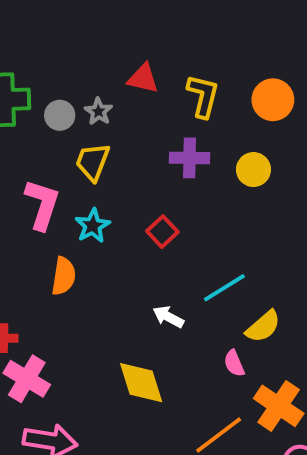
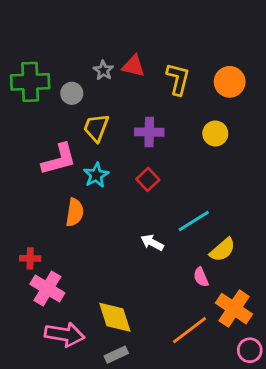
gray star: (98, 111) -> (103, 70), moved
purple cross: (190, 158) -> (149, 132), moved
pink L-shape: (42, 204) -> (59, 159), turned 57
yellow diamond: (141, 383) -> (115, 317), moved

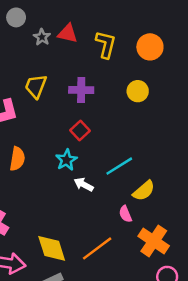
gray circle: (72, 93) -> (16, 17), moved
cyan star: (96, 175) -> (66, 160), moved
orange line: (189, 330) -> (97, 248), moved

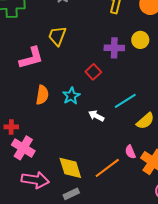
purple cross: (81, 90) -> (114, 48), moved
cyan star: (66, 160) -> (71, 96), moved
pink semicircle: (125, 214) -> (130, 152), moved

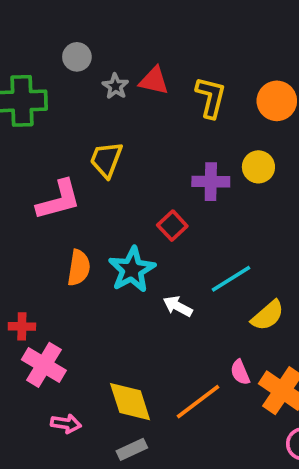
cyan star: (71, 96) -> (132, 270), size x1.4
pink arrow: (35, 180) -> (66, 424), size x0.6

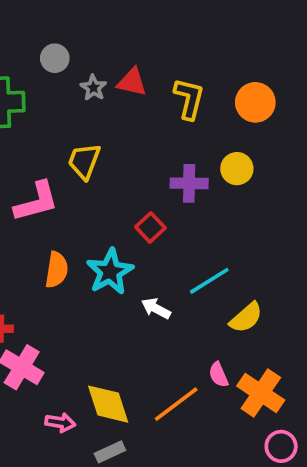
pink arrow: (66, 424) -> (60, 422), moved

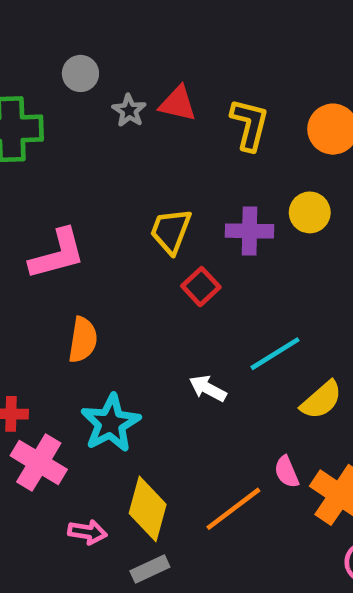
yellow trapezoid: (84, 161) -> (171, 231), moved
cyan star: (110, 272) -> (111, 423), moved
yellow diamond: (108, 404) -> (148, 509), turned 33

